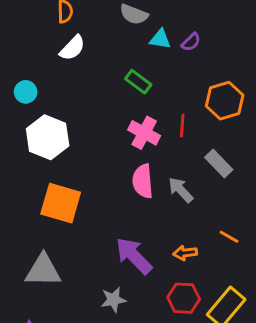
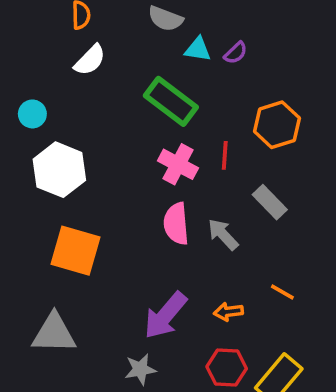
green rectangle: (138, 82) -> (171, 101), size x1.6
purple arrow: (134, 256) -> (165, 315), turned -96

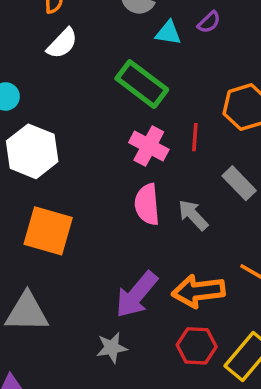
purple semicircle: (236, 53) -> (209, 22), moved
orange arrow: (228, 312) -> (198, 291), size x1.8

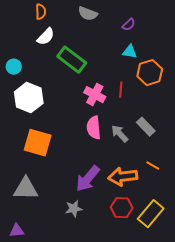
cyan triangle: (168, 33) -> (130, 52), moved
green rectangle: (142, 84) -> (72, 60), moved
gray rectangle: (239, 183) -> (146, 127), moved

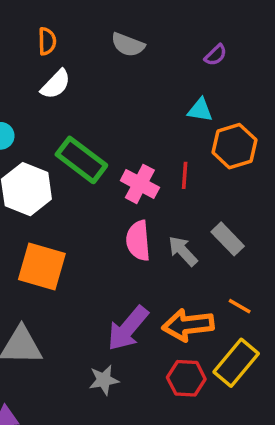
purple semicircle: (129, 25) -> (216, 55), moved
green rectangle: (72, 60) -> (81, 160), moved
yellow rectangle: (151, 214) -> (236, 363), moved

